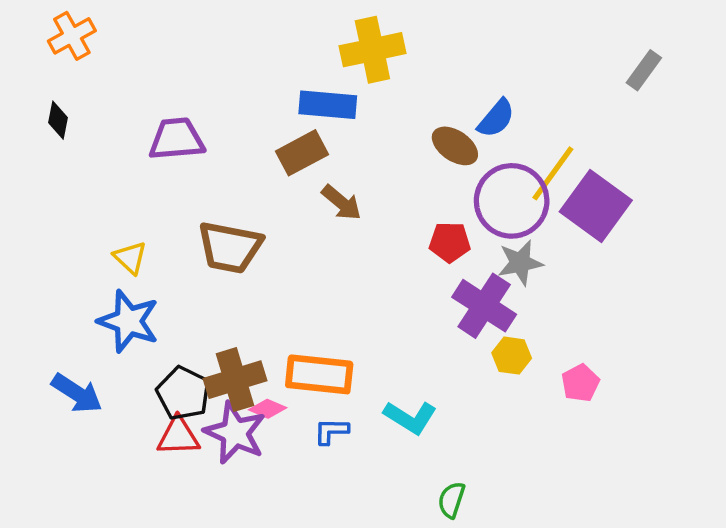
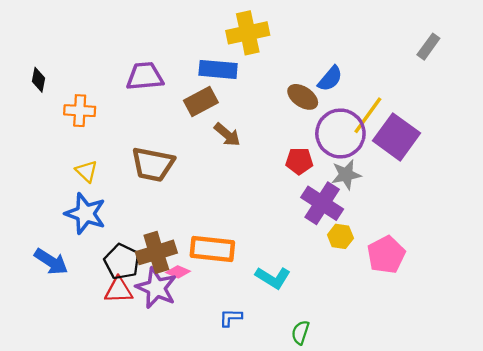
orange cross: (72, 36) -> (80, 111), moved, turned 32
purple trapezoid: (177, 139) -> (145, 76), moved
pink pentagon: (580, 383) -> (386, 255), size x1.5
blue L-shape: (331, 431) -> (231, 318), moved

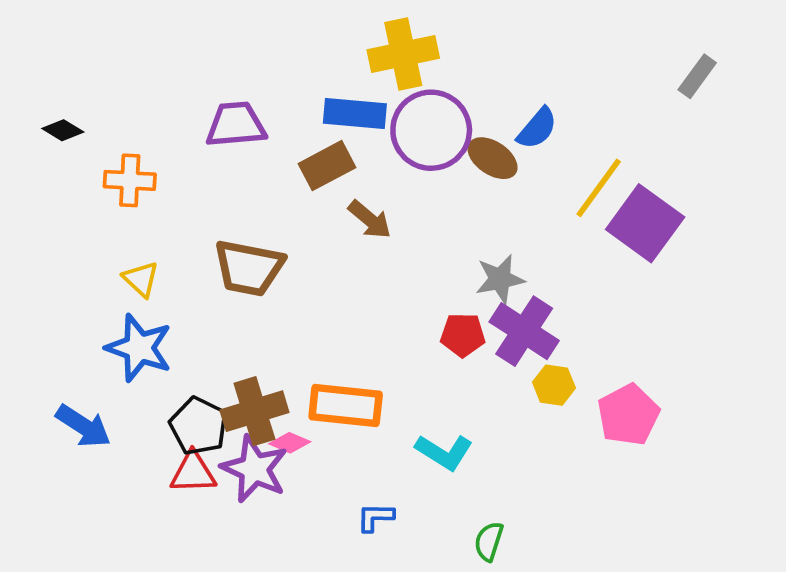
black diamond: (39, 80) -> (63, 130), turned -70
purple circle: (340, 133) -> (431, 130), moved
red pentagon: (299, 161) -> (463, 335), moved
gray star: (346, 175) -> (500, 279), moved

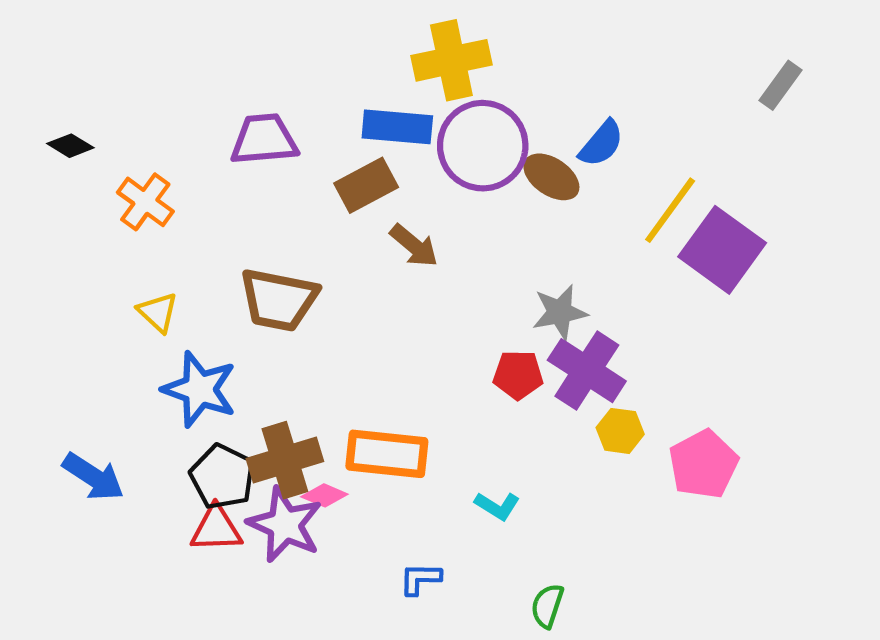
orange cross: (130, 180) -> (145, 202), turned 33
blue star: (139, 348) -> (199, 389), moved
cyan L-shape: (444, 452) -> (497, 506), size x0.7

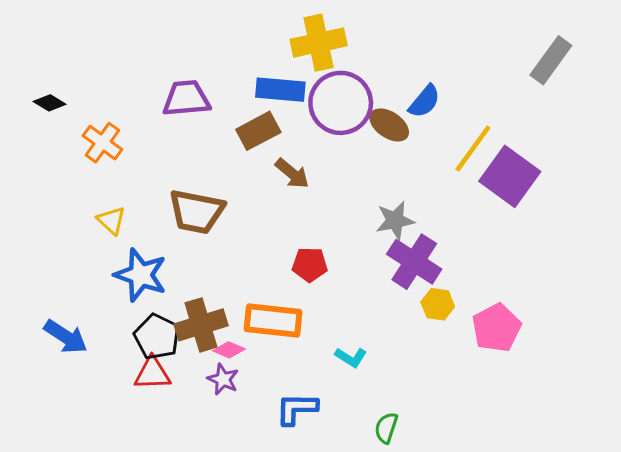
gray rectangle: (780, 85) -> (551, 60), size x1.4
red pentagon: (518, 375) -> (310, 265), moved
purple star: (285, 525) -> (223, 379), moved, size x0.6
blue L-shape: (420, 579) -> (297, 409), size x1.4

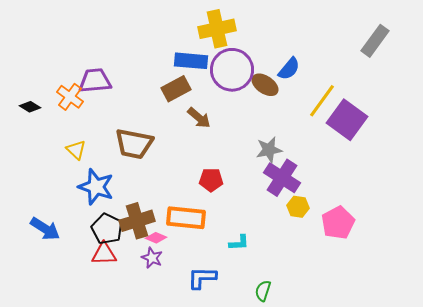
purple trapezoid: (186, 98) -> (95, 81), moved
black diamond: (50, 103) -> (30, 107), moved
cyan L-shape: (351, 357) -> (239, 243), turned -35

